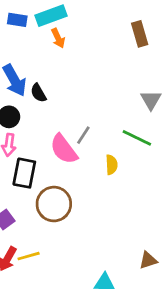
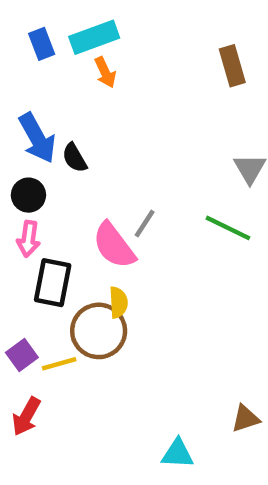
blue rectangle: (17, 20) -> (42, 44), turned 60
yellow semicircle: (112, 165) -> (118, 302), moved
yellow line: (29, 256) -> (59, 364), moved

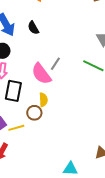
black semicircle: (75, 158) -> (33, 28), moved
brown circle: (99, 331) -> (34, 113), size x0.6

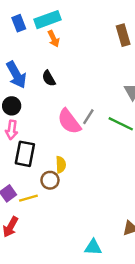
gray line: (55, 64) -> (88, 117), moved
pink semicircle: (41, 74) -> (69, 121), moved

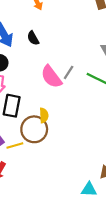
brown circle: (50, 180) -> (34, 129), size x1.6
cyan triangle: (93, 247) -> (89, 189), moved

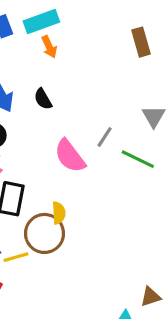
gray line: (69, 72) -> (105, 137), moved

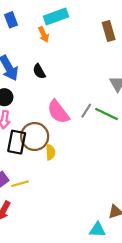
cyan rectangle: (41, 21) -> (56, 16), moved
gray line: (105, 137) -> (86, 111), moved
brown circle: (44, 233) -> (35, 137), moved

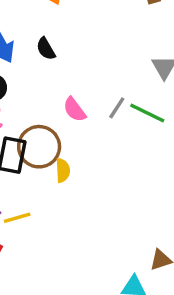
pink semicircle: (58, 112) -> (75, 110), size x0.7

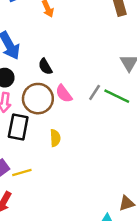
black semicircle: (46, 49) -> (45, 67), moved
brown circle: (39, 147) -> (38, 99), moved

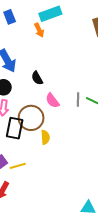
gray line: (95, 92) -> (78, 100), turned -32
brown circle: (38, 99) -> (31, 118), moved

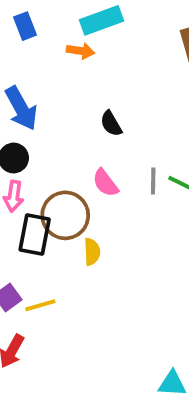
orange arrow: (39, 30) -> (81, 51), turned -56
black semicircle: (37, 78) -> (111, 124), moved

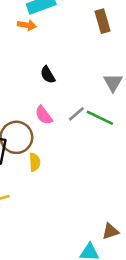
gray line: (153, 181) -> (76, 114), turned 48

